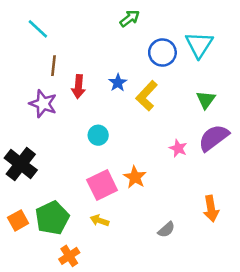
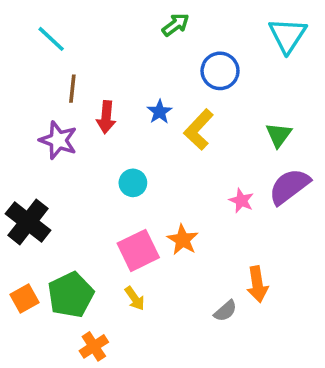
cyan triangle: (199, 45) -> (288, 35), moved
orange arrow: (211, 209) -> (257, 284), moved
yellow arrow: (99, 220) -> (135, 298), turned -144

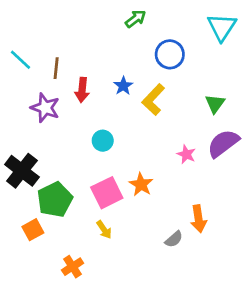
cyan line: (51, 39) -> (21, 60), moved
green pentagon: (71, 295) -> (55, 200), moved
orange square: (24, 298) -> (33, 230), moved

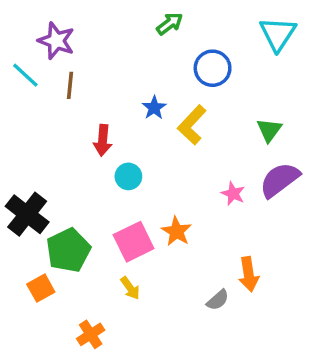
red arrow: (82, 90) -> (103, 140), moved
purple star: (45, 108) -> (56, 41), moved

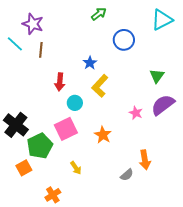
cyan triangle: (278, 34) -> (162, 20), turned 30
yellow L-shape: (192, 125) -> (100, 86), moved
pink square: (134, 242) -> (66, 129), moved

